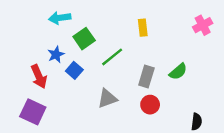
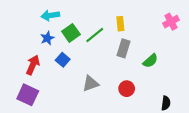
blue star: (56, 54) -> (47, 38), moved
green line: (112, 57) -> (95, 35), moved
red arrow: (39, 76) -> (33, 65), turned -132
gray rectangle: (146, 76) -> (124, 48), moved

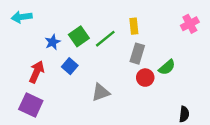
cyan arrow: (50, 15) -> (22, 17), moved
red circle: (127, 89) -> (145, 78), moved

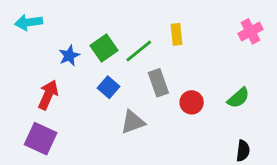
gray rectangle: (137, 54) -> (158, 83), moved, turned -36
blue square: (70, 66) -> (109, 87), moved
green semicircle: (167, 67) -> (238, 98), moved

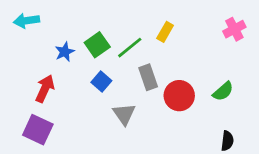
yellow rectangle: (176, 34) -> (165, 32), turned 36
red circle: (192, 102) -> (179, 96), size x1.4
gray triangle: (133, 122) -> (124, 114), turned -45

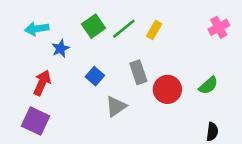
cyan arrow: (26, 21) -> (37, 29), moved
green square: (97, 45) -> (94, 26), moved
green line: (130, 48) -> (124, 29), moved
gray triangle: (124, 114) -> (116, 107), turned 30

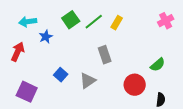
blue square: (95, 76) -> (61, 75), moved
red arrow: (42, 83) -> (18, 52), moved
red circle: (167, 89) -> (135, 85), moved

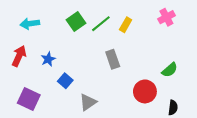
pink cross: (166, 21) -> (166, 17), moved
blue star: (46, 37) -> (48, 59), moved
gray triangle: (88, 81) -> (88, 102), moved

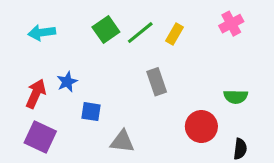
red arrow: (19, 56) -> (36, 94), moved
green semicircle: (170, 70) -> (236, 97), turned 42
blue square: (65, 81) -> (91, 112), turned -32
gray triangle: (88, 102) -> (122, 141), turned 42

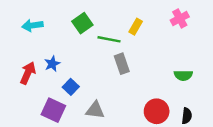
green line: (140, 33) -> (109, 39), moved, turned 50
blue square: (91, 112) -> (71, 87), turned 35
red circle: (201, 127) -> (157, 111), moved
purple square: (40, 137) -> (53, 110), moved

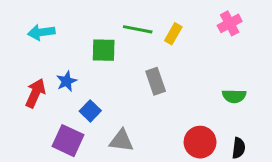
green square: (82, 23) -> (104, 50), moved, turned 36
green line: (109, 39) -> (138, 29), moved

